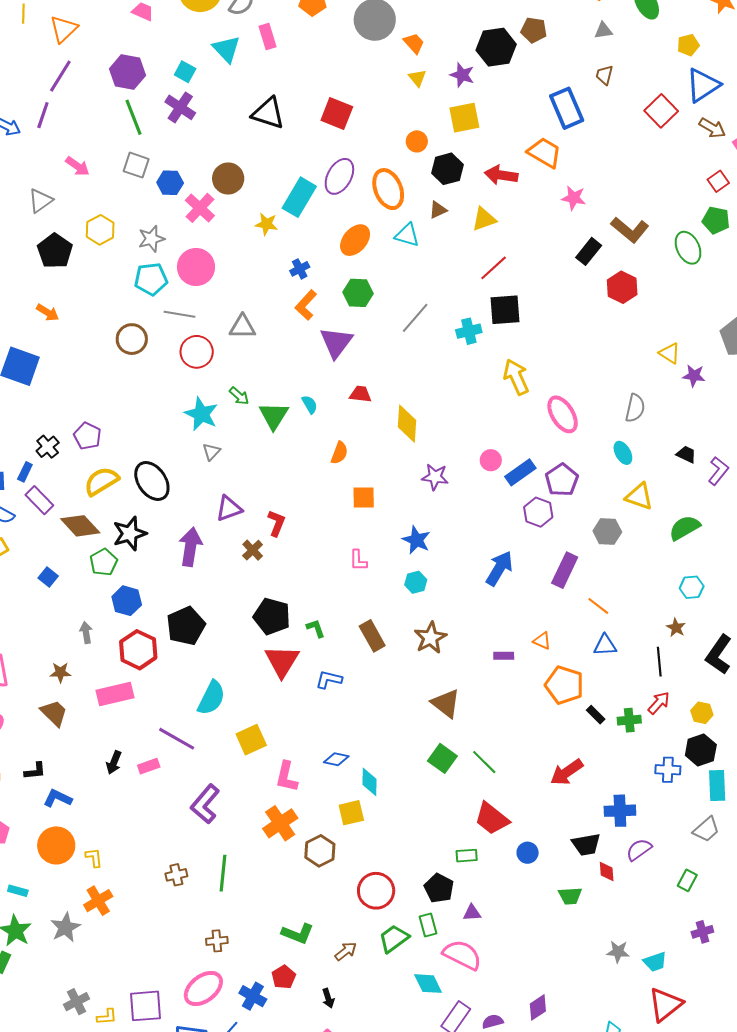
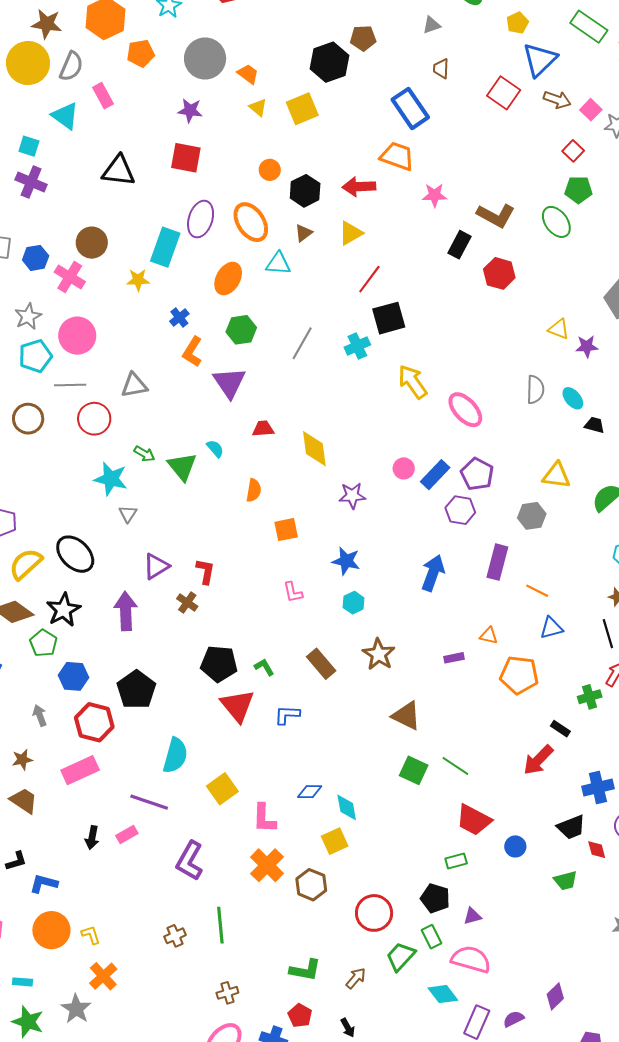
purple star: (462, 75) -> (190, 110), moved
yellow square: (464, 118) -> (302, 109), moved
cyan ellipse: (623, 453) -> (573, 398), moved
black rectangle: (596, 715) -> (560, 729), moved

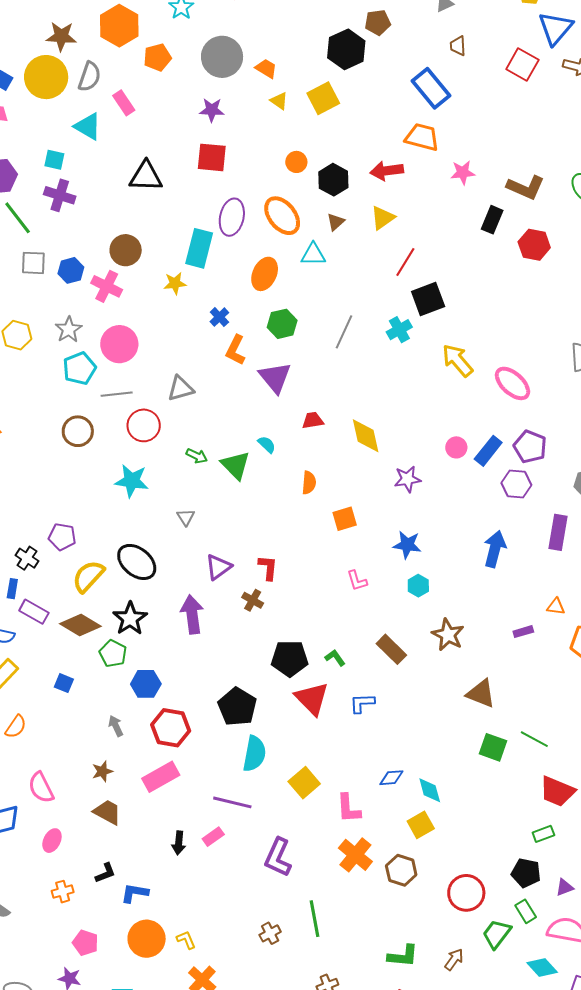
cyan star: (111, 479) -> (132, 481), moved
black pentagon: (136, 690) -> (237, 707), moved

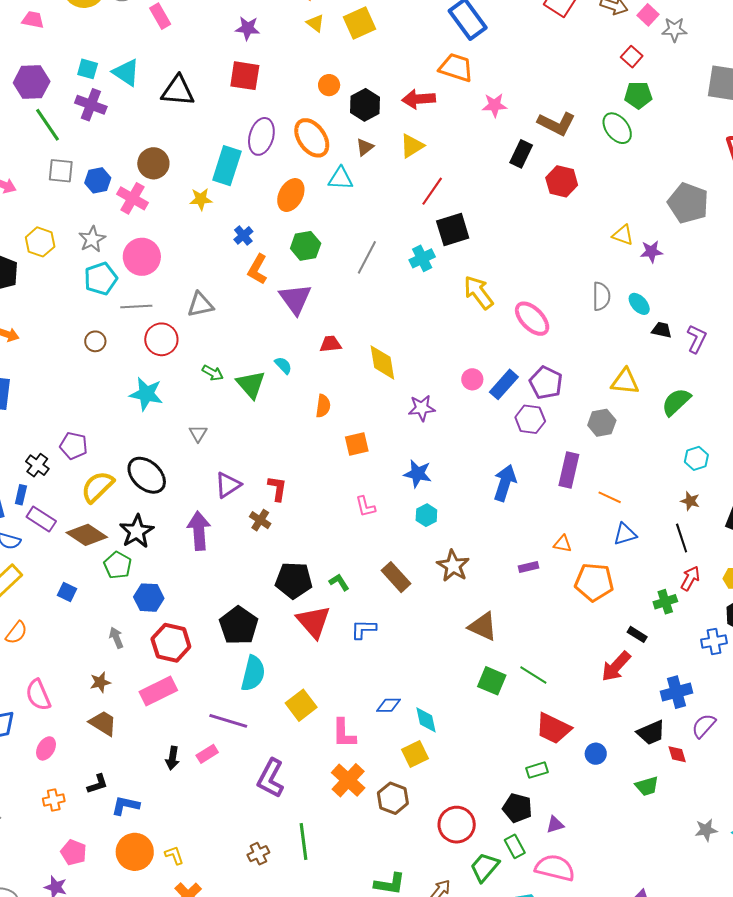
cyan triangle: (88, 126) -> (126, 72), moved
brown circle: (78, 431) -> (95, 341), size x0.7

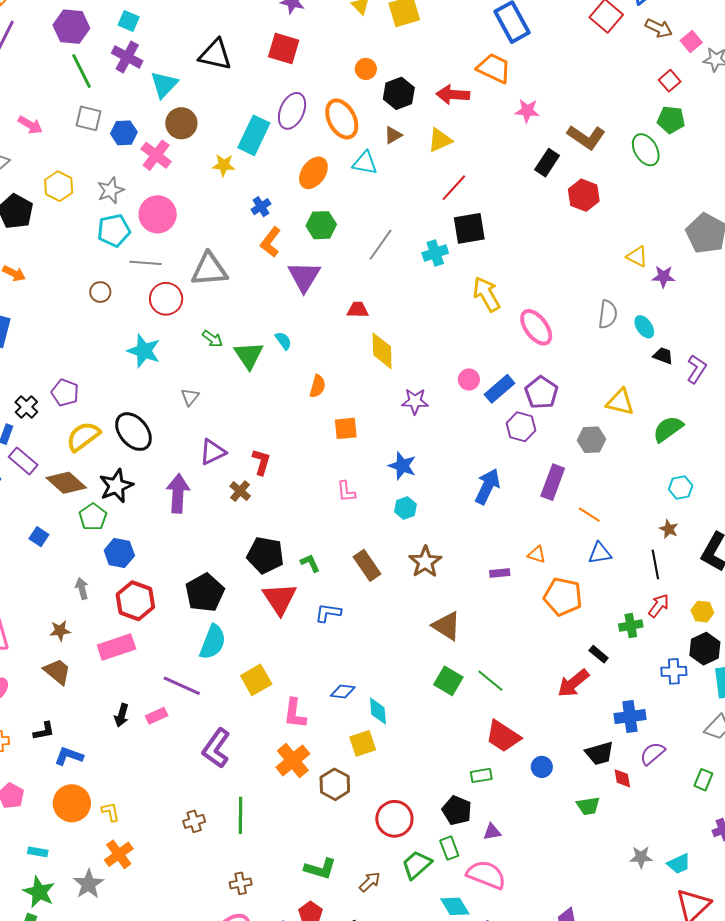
cyan triangle: (126, 72) -> (164, 84), moved, turned 32
gray triangle: (200, 305) -> (209, 270), size x1.4
red trapezoid: (331, 344) -> (358, 310), moved

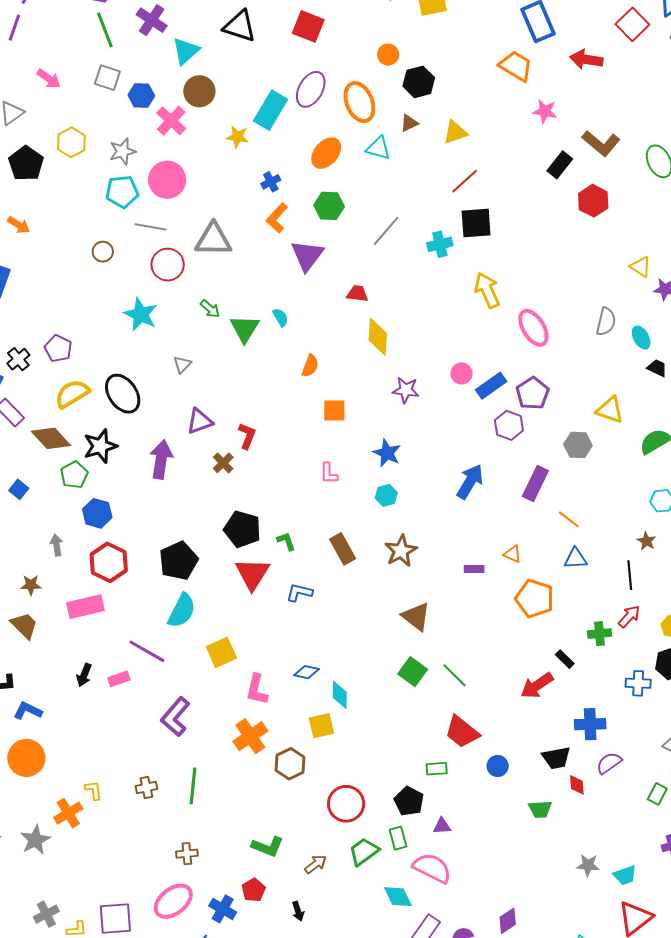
red arrow: (453, 95) -> (586, 59), moved
yellow L-shape: (111, 812) -> (94, 790), moved

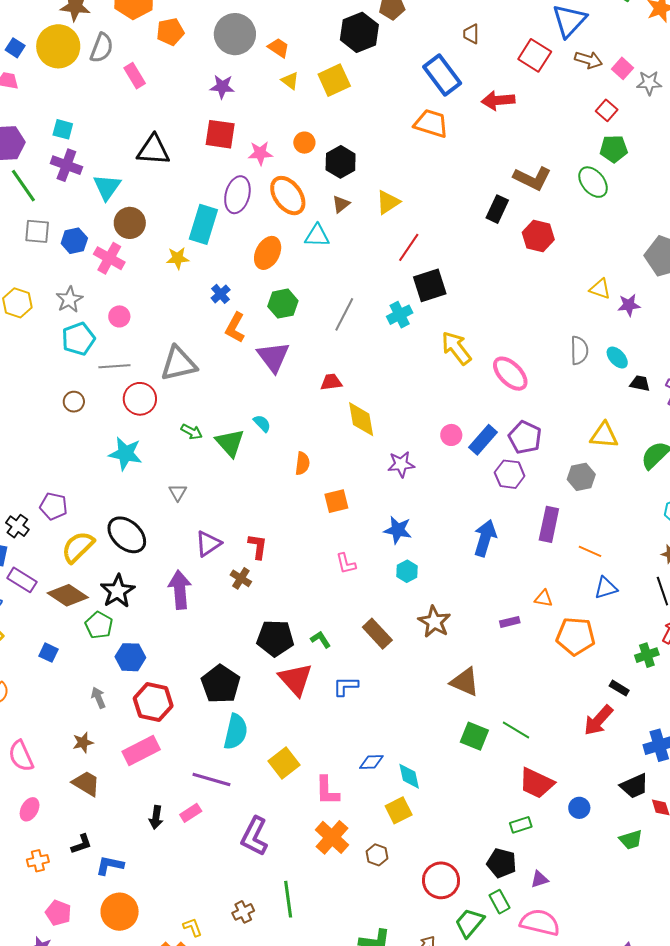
pink star: (545, 111) -> (260, 153), moved
pink circle: (167, 180) -> (119, 316), size x0.6
brown hexagon: (290, 764) -> (377, 855), size x0.7

